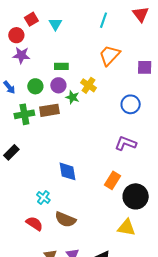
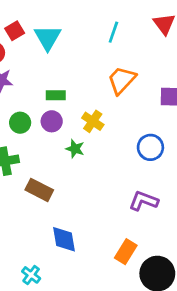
cyan triangle: (55, 24) -> (48, 38), size x1.5
green star: (72, 97) -> (75, 149), moved
brown rectangle: (49, 110) -> (39, 190), moved, turned 36

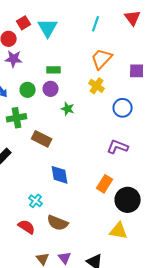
yellow cross: (93, 121) -> (97, 86), moved

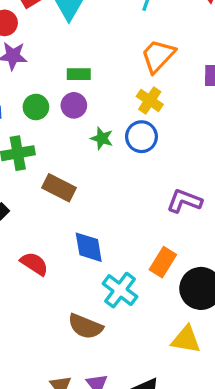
blue circle: (123, 108) -> (141, 137), moved
cyan cross: (36, 201) -> (120, 290), moved, size x1.5
red semicircle: (27, 227) -> (34, 264), moved

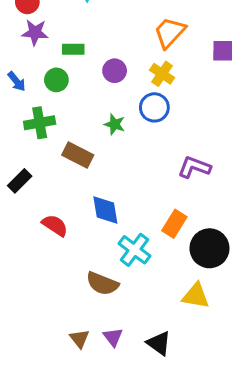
green rectangle: (79, 74) -> (73, 49), moved
purple circle: (74, 105) -> (115, 71), moved
green star: (102, 138) -> (115, 124), moved

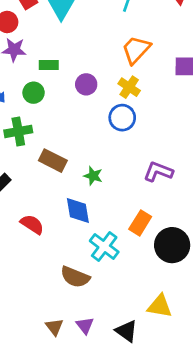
green star: (115, 124) -> (93, 176), moved
yellow triangle: (196, 296) -> (160, 306), moved

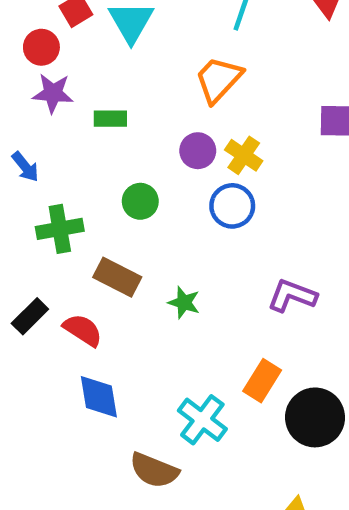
orange trapezoid: (136, 50) -> (218, 79), moved
purple circle: (86, 84) -> (198, 151), moved
green circle: (34, 93) -> (140, 201), moved
blue diamond: (78, 210) -> (99, 397), moved
red semicircle: (32, 224) -> (83, 330), moved

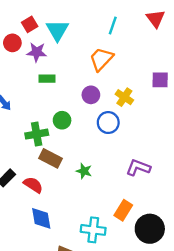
purple star: (53, 93) -> (37, 52), moved
yellow cross: (244, 155) -> (124, 97), moved
green cross: (60, 229) -> (37, 134), moved
cyan cross: (202, 420) -> (93, 230), turned -30

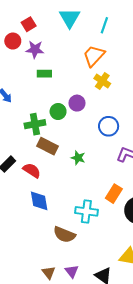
cyan triangle: (57, 30) -> (70, 18), moved
purple circle: (91, 95) -> (77, 103), moved
yellow cross: (124, 97) -> (102, 81), moved
blue circle: (108, 123) -> (109, 126), moved

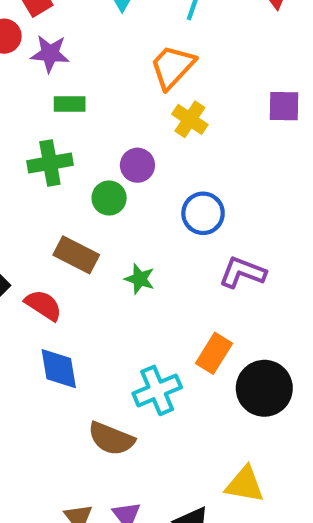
green circle: (58, 112) -> (109, 198), moved
green cross: (35, 124) -> (50, 163), moved
cyan cross: (86, 211) -> (157, 390), turned -30

